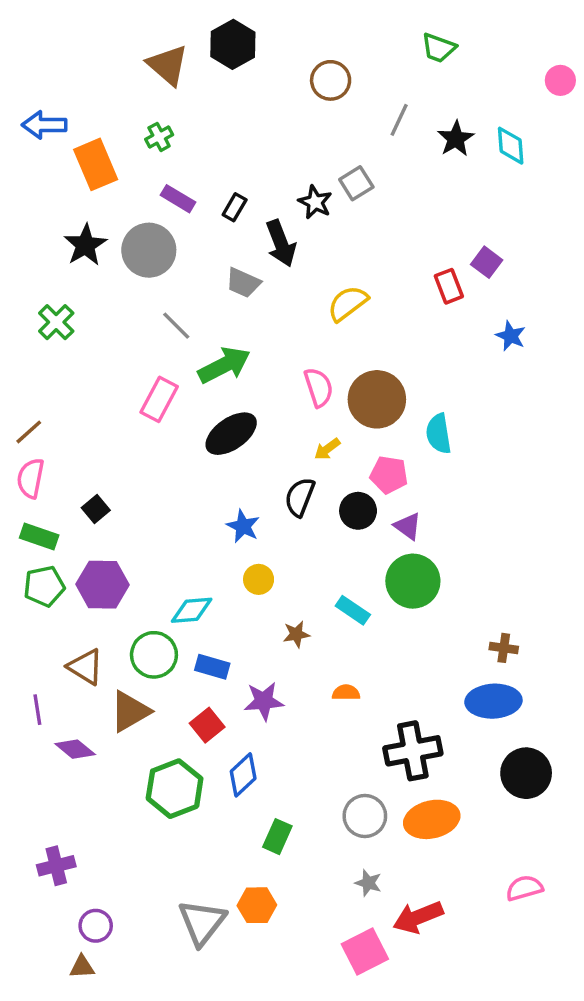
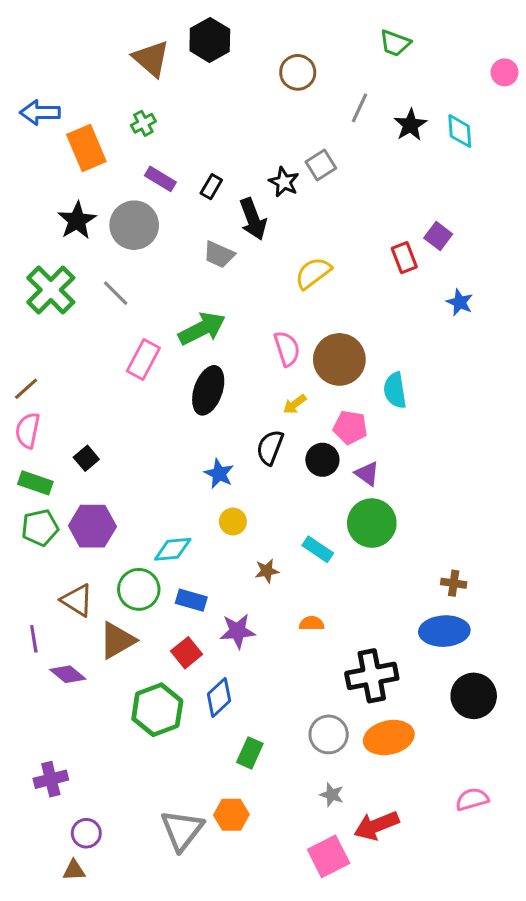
green cross: (56, 322) -> (51, 290), size x1.5
gray line: (176, 326) -> (116, 293), moved
black ellipse: (231, 434) -> (208, 390), turned -36

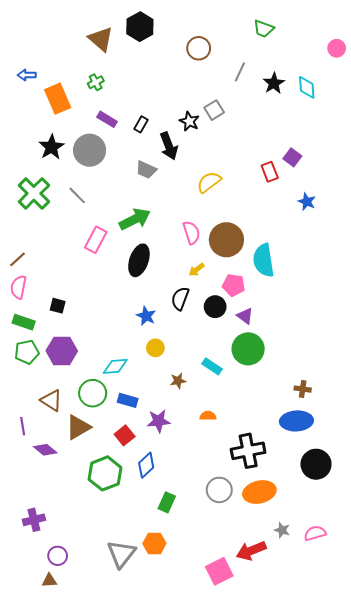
blue arrow: (40, 113) -> (27, 75), size x0.7
cyan semicircle: (395, 390) -> (264, 260), size x1.4
black square: (86, 458) -> (58, 306), turned -35
gray star: (332, 795) -> (282, 530), moved

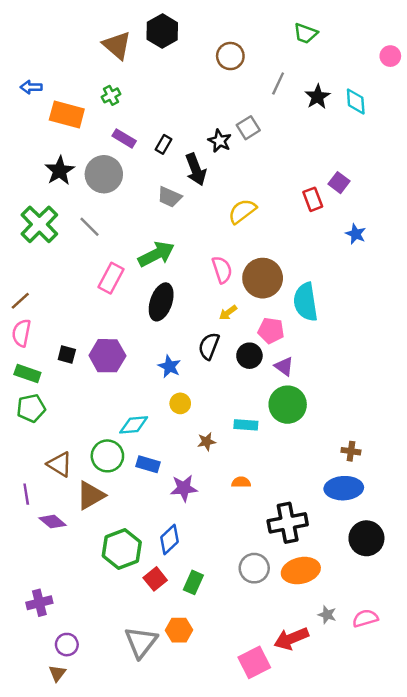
orange rectangle: (58, 99) -> (67, 115), turned -52
purple hexagon: (62, 351) -> (107, 356), moved
cyan rectangle: (212, 366) -> (246, 425), turned -30
red square: (125, 435) -> (155, 579), moved
brown triangle: (49, 581) -> (57, 673), turned -49

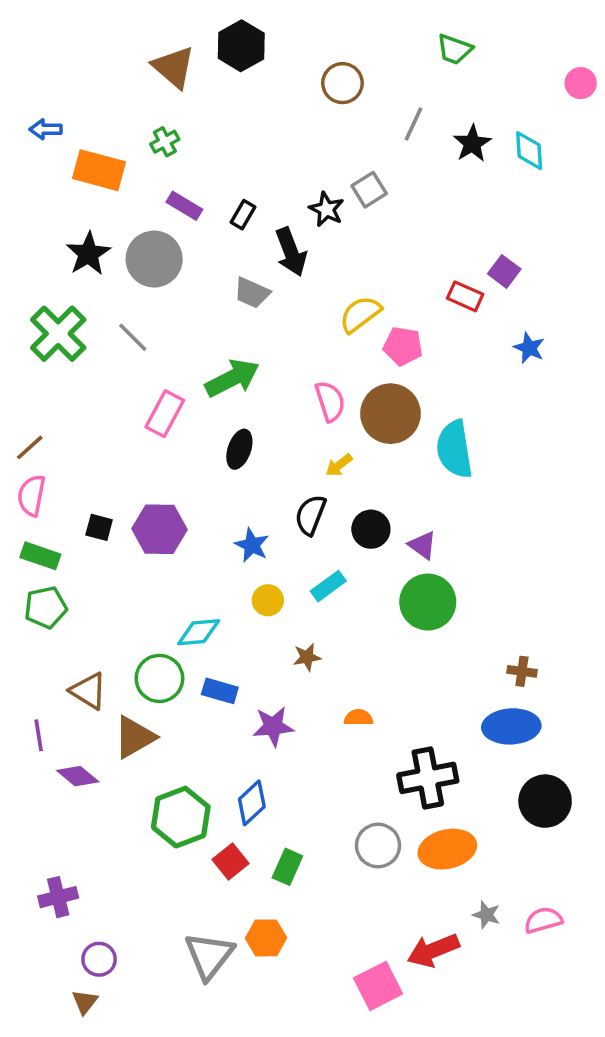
red rectangle: (313, 199) -> (465, 296), turned -45
black ellipse: (161, 302) -> (239, 449), size x0.7
pink pentagon: (271, 331) -> (403, 346), moved
cyan rectangle: (246, 425) -> (328, 586), moved, turned -40

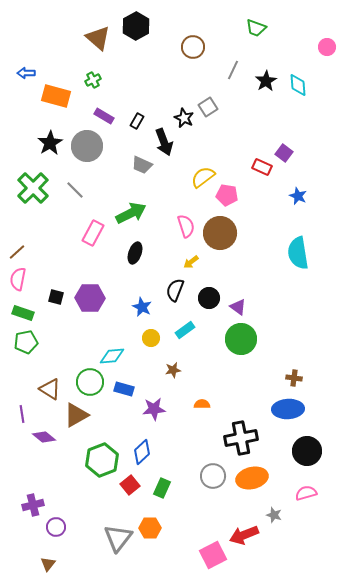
cyan semicircle: (454, 449) -> (298, 253), moved
pink semicircle: (543, 920) -> (306, 493), moved
purple circle: (99, 959) -> (56, 527), moved

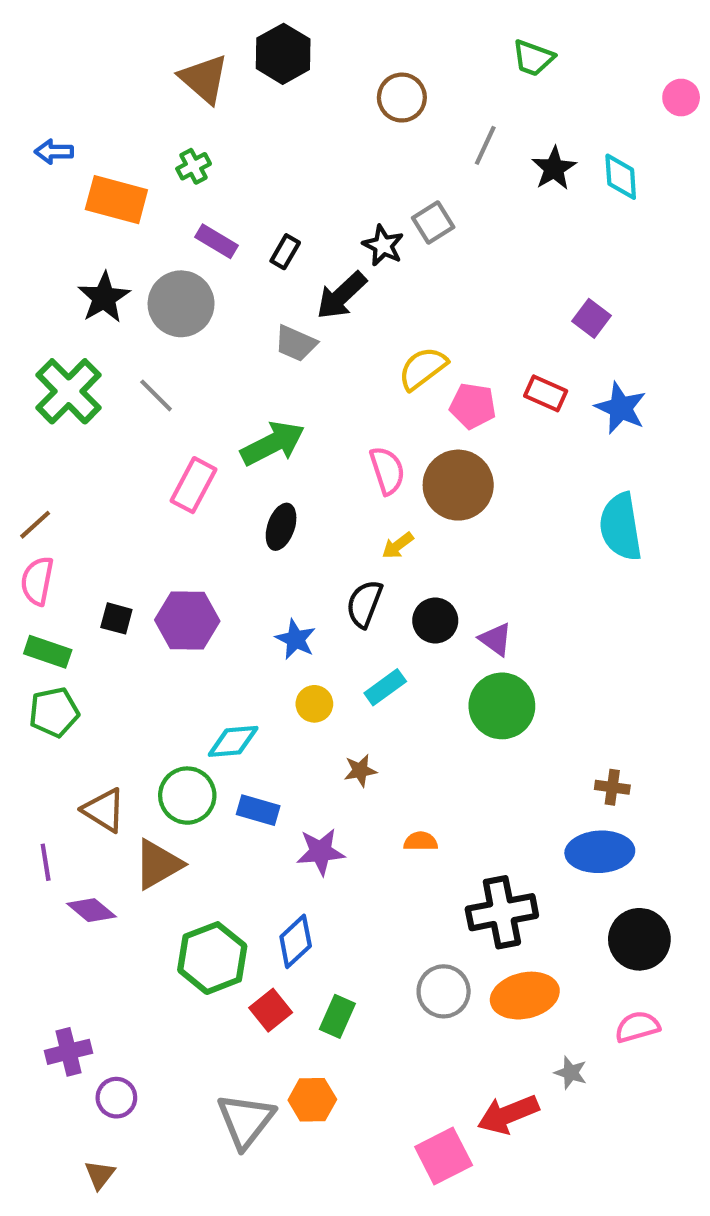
black arrow: (164, 142) -> (341, 295), turned 68
red rectangle: (262, 167) -> (546, 393), moved
blue star: (298, 196) -> (621, 408), size x1.4

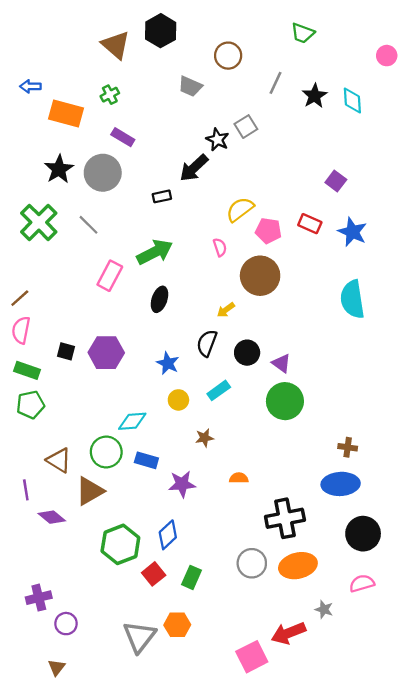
black rectangle: (285, 252) -> (162, 196), moved, turned 48
gray trapezoid: (296, 343) -> (190, 86), moved
pink semicircle: (387, 470) -> (220, 247), moved, size x0.7

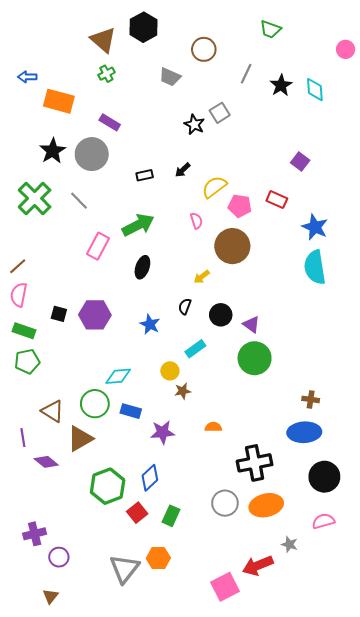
green cross: (110, 95) -> (106, 74), moved
black arrow: (194, 168) -> (183, 170), moved, size x0.6
blue star: (352, 232) -> (315, 227), moved
black semicircle: (207, 343) -> (185, 306), size x0.7
yellow circle: (178, 400) -> (170, 371), moved

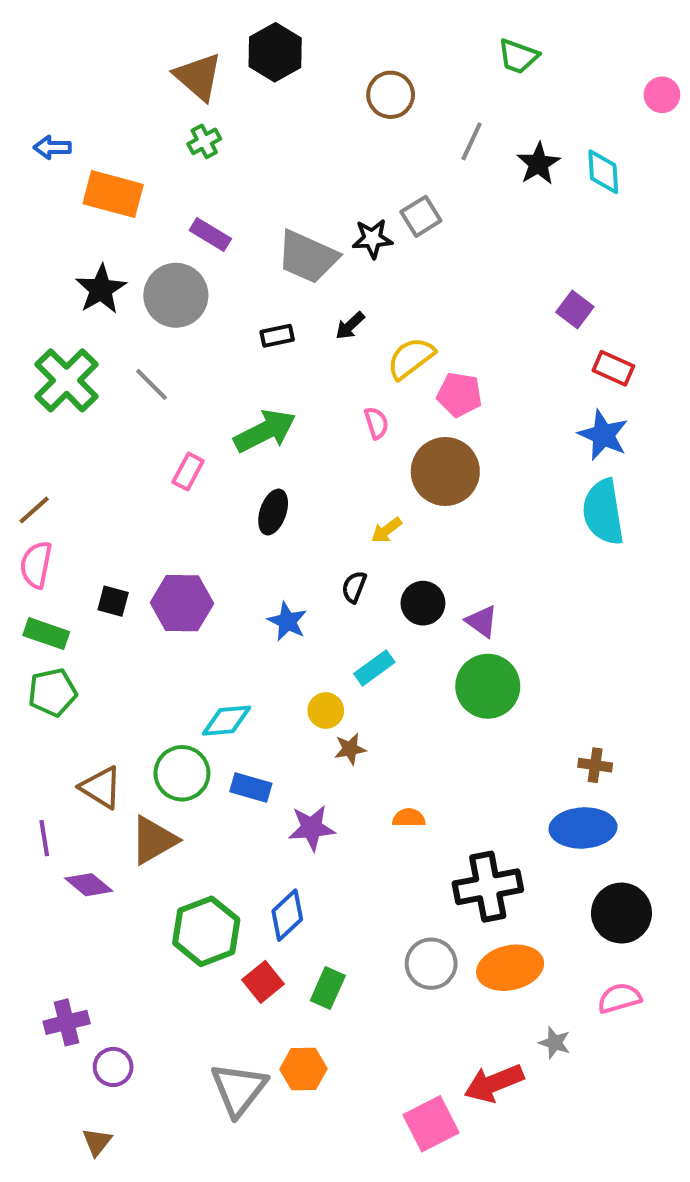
gray trapezoid: (170, 77) -> (308, 257), moved, size x1.5
black star: (194, 124) -> (372, 239), turned -30
red rectangle: (277, 200) -> (613, 368), moved
pink rectangle: (98, 246) -> (188, 472), size x0.7

